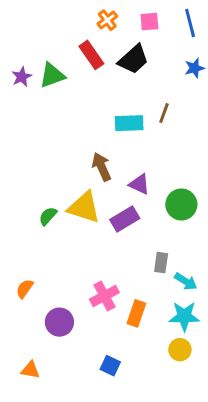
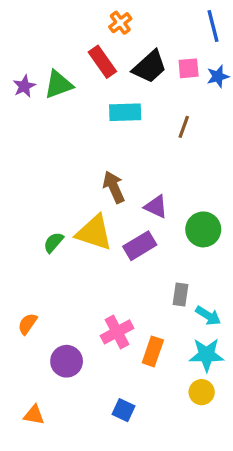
pink square: (149, 22) -> (189, 68), moved
cyan rectangle: (129, 123) -> (125, 112), moved

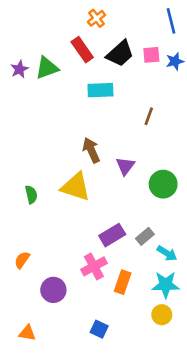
brown line: (184, 127) -> (149, 116), moved
purple triangle: (156, 207) -> (125, 166), turned 42
green semicircle: (54, 242) -> (31, 195), moved, turned 126
purple rectangle: (140, 246) -> (112, 235), moved
gray rectangle: (180, 295) -> (145, 236), turned 42

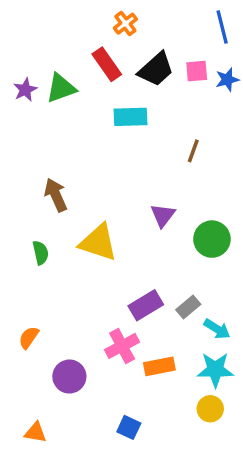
brown arrow: (91, 150) -> (56, 195), moved
orange rectangle: (123, 282) -> (159, 366), turned 60

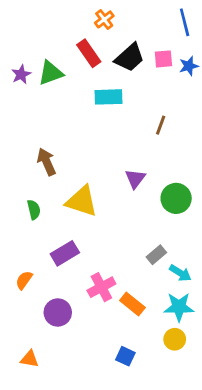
purple rectangle: (146, 305) -> (65, 253), moved
orange rectangle: (159, 366) -> (132, 304), turned 50
blue square: (129, 427) -> (125, 356), moved

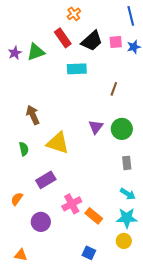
green circle: (176, 198) -> (122, 129), moved
gray rectangle: (156, 255) -> (127, 163), moved, turned -56

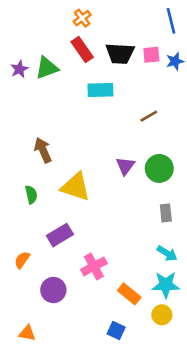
orange cross: (74, 14) -> (82, 18), moved
black trapezoid: (92, 41) -> (120, 53), turned 45
brown line: (114, 89) -> (149, 116), turned 40
orange rectangle: (94, 216) -> (129, 294), moved

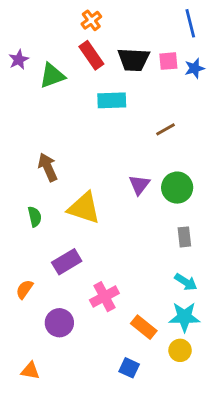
purple star: (19, 69) -> (19, 60), moved

